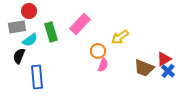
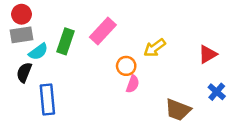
red circle: (29, 11) -> (22, 14), moved
green rectangle: (51, 32) -> (65, 41), turned 36
red triangle: (164, 59) -> (208, 54), moved
brown trapezoid: (144, 68) -> (178, 110), moved

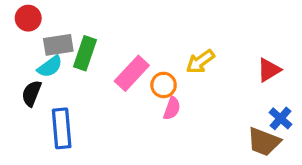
pink rectangle: (103, 31) -> (132, 73), moved
gray rectangle: (22, 35) -> (58, 45), moved
brown trapezoid: (178, 110) -> (264, 142), moved

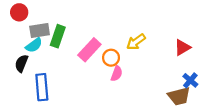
brown trapezoid: (264, 142) -> (179, 96), turned -35

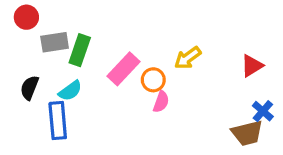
cyan semicircle: (34, 45) -> (70, 91), moved

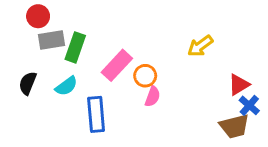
red circle: (26, 17) -> (38, 16), moved
yellow arrow: (188, 58) -> (200, 46), moved
red triangle: (252, 66) -> (239, 85), moved
blue rectangle: (58, 121) -> (96, 114), moved

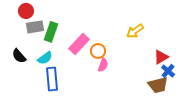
black semicircle: (28, 83) -> (19, 56), turned -63
blue rectangle: (96, 114) -> (52, 79), moved

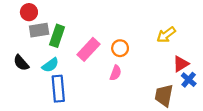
yellow arrow: (135, 31) -> (166, 35), moved
orange circle: (98, 51) -> (120, 48), moved
brown trapezoid: (158, 85) -> (164, 95), moved, turned 115

